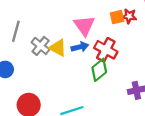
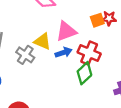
pink triangle: (84, 26) -> (66, 31), turned 50
yellow triangle: (58, 48) -> (43, 41), moved

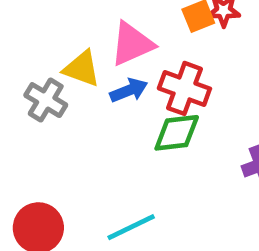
green diamond: (84, 73) -> (177, 133), turned 40

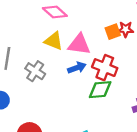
pink triangle: (132, 44) -> (79, 44), turned 30
yellow triangle: (82, 69) -> (54, 41), moved

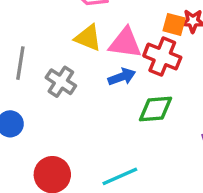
orange square: (113, 32) -> (174, 24), turned 35
red cross: (105, 68) -> (162, 57), moved

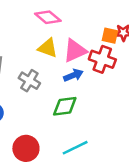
pink triangle: (125, 43) -> (75, 51), turned -30
green diamond: (155, 109) -> (65, 106), moved

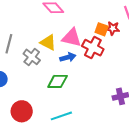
yellow triangle: (48, 48) -> (48, 42), moved
pink triangle: (75, 51) -> (72, 38), turned 30

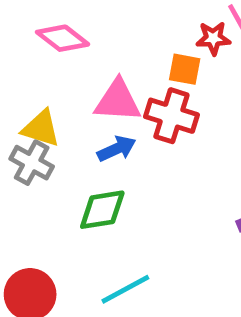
red star: (113, 28) -> (213, 38), moved
yellow triangle: (48, 42) -> (41, 128), moved

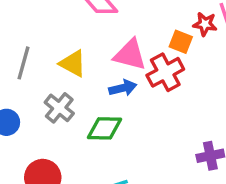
red cross: (171, 116) -> (165, 72), turned 33
gray cross: (32, 163) -> (59, 108), moved

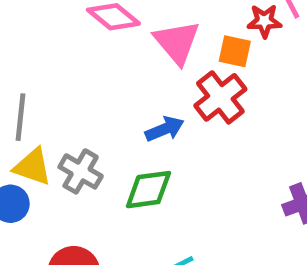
pink triangle: (130, 55) -> (177, 42), moved, turned 45
yellow triangle: (73, 63) -> (33, 167), moved

